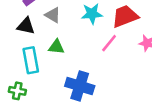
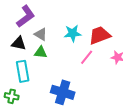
green triangle: (56, 47) -> (41, 52), moved

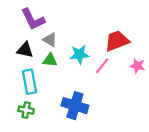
purple L-shape: (26, 16) -> (33, 19), turned 100
cyan star: (73, 33) -> (79, 54), moved
green cross: (12, 96) -> (26, 110), moved

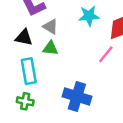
cyan star: (79, 54) -> (89, 16), moved

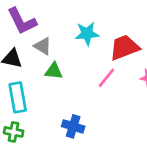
green triangle: (50, 48) -> (54, 71), moved
blue cross: (77, 96) -> (73, 126), size x0.7

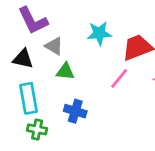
blue cross: (73, 126) -> (75, 111), moved
green cross: (14, 132) -> (37, 129), moved

